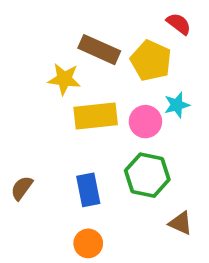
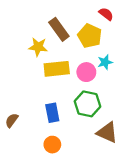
brown rectangle: (99, 50) -> (59, 29), turned 30
brown semicircle: (22, 188) -> (12, 120), moved
brown triangle: (181, 223) -> (107, 132), size x1.5

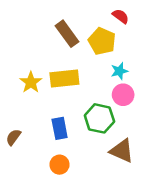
yellow star: (38, 47) -> (31, 82), moved, turned 30
pink circle: (86, 72) -> (123, 95), moved

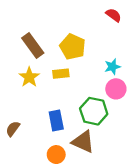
brown rectangle: (67, 34) -> (33, 46), moved
yellow pentagon: (102, 41) -> (73, 47), moved
yellow rectangle: (64, 79) -> (61, 74), size x0.6
brown triangle: (122, 151) -> (83, 142), moved

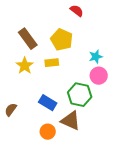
red semicircle: (114, 15) -> (77, 11), moved
blue rectangle: (56, 121) -> (48, 103), turned -48

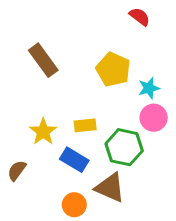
red semicircle: (77, 11) -> (140, 17), moved
yellow pentagon: (62, 40) -> (113, 69), moved
yellow rectangle: (52, 63) -> (85, 125), moved
yellow star: (25, 66) -> (43, 132), moved

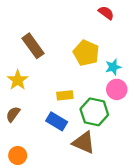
yellow star: (43, 132) -> (18, 80), moved
brown semicircle: (17, 171) -> (13, 114), moved
orange circle: (74, 205) -> (18, 155), moved

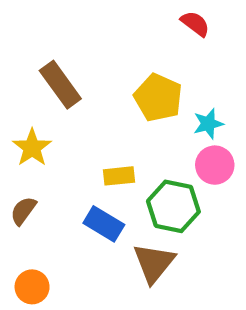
brown triangle: (84, 143) -> (154, 263), turned 45

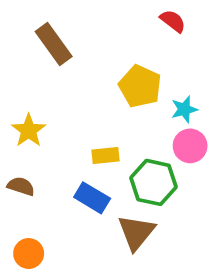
brown rectangle: (60, 85) -> (54, 44), moved
brown semicircle: (23, 211) -> (21, 186), turned 72

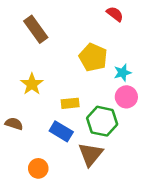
yellow star: (29, 131) -> (32, 84), moved
orange circle: (29, 253) -> (38, 168), moved

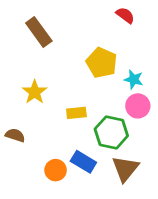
cyan star: (123, 73) -> (134, 79), turned 30
blue rectangle: (61, 131) -> (83, 162), moved
brown triangle: (91, 154) -> (125, 169), moved
orange circle: (38, 168) -> (56, 170), moved

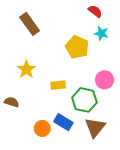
cyan star: (134, 79) -> (101, 33), moved

